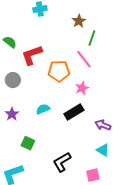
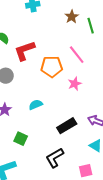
green line: (92, 38) -> (91, 26), moved, turned -35
black rectangle: (74, 112) -> (67, 126), moved

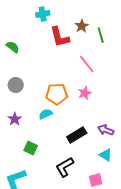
red L-shape: (25, 51) -> (60, 37), moved, turned -85
orange pentagon: (52, 67) -> (57, 94), moved

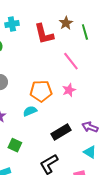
cyan cross: (43, 14) -> (12, 24), moved

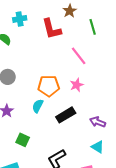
brown star: (66, 23) -> (70, 11), moved
cyan semicircle: (30, 111) -> (38, 106), turned -40
black rectangle: (61, 132) -> (66, 115), moved

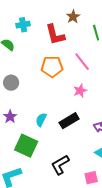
orange pentagon: (49, 86) -> (52, 67), moved
cyan semicircle: (38, 106) -> (41, 120), moved
green square: (23, 140) -> (26, 146), size x1.6

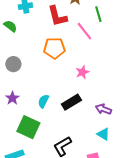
pink line: (82, 62) -> (84, 31), moved

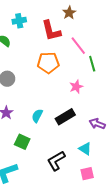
green line: (98, 14) -> (92, 64), moved
green square: (28, 127) -> (22, 142), size x0.7
cyan triangle: (103, 134) -> (85, 149), moved

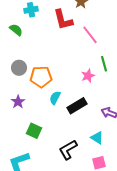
orange pentagon: (48, 63) -> (41, 77), moved
green line: (92, 64) -> (104, 64), moved
cyan semicircle: (37, 116) -> (55, 98), moved

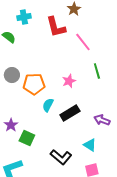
pink star: (88, 76) -> (69, 81), moved
purple star: (18, 102) -> (11, 125), moved
black L-shape: (68, 150) -> (61, 157), turned -110

